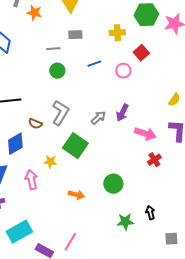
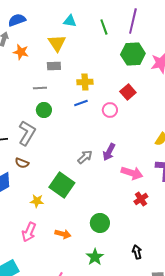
yellow cross: (117, 33) -> (85, 82), moved
gray rectangle: (75, 35) -> (54, 66), moved
gray L-shape: (60, 113) -> (27, 133), moved
pink arrow: (31, 180) -> (29, 232), moved, turned -144
green star: (125, 222) -> (95, 257), moved, turned -30

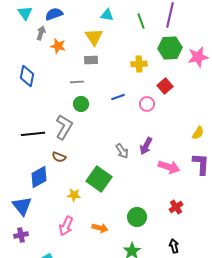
yellow cross: (85, 82) -> (139, 64), moved
gray arrow: (85, 157) -> (122, 151), turned 98
red cross: (141, 199) -> (176, 207), moved

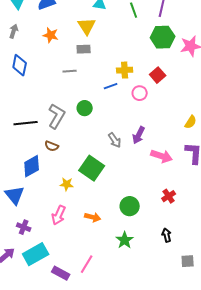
gray arrow: (41, 33) -> (14, 31), moved
yellow cross: (139, 64) -> (125, 70), moved
green circle: (81, 104) -> (85, 108), moved
purple cross: (21, 235) -> (24, 227), moved, turned 32

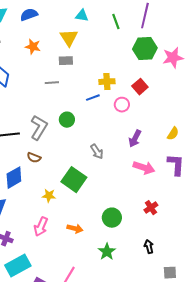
purple arrow: (139, 135) -> (135, 139), moved

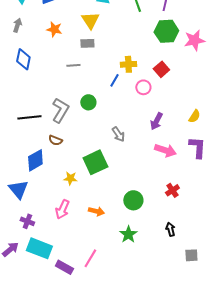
blue line: (93, 98) -> (114, 80), turned -40
green square: (74, 180) -> (95, 162), turned 30
cyan rectangle: (18, 266) -> (39, 248), turned 50

